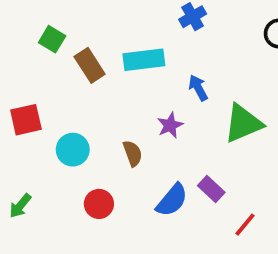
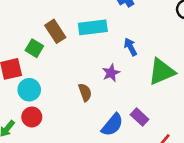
green square: (52, 39) -> (34, 48), moved
cyan circle: (73, 150) -> (29, 90), moved
red circle: (99, 204) -> (32, 117), moved

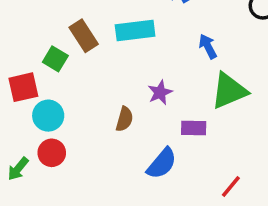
blue arrow: (130, 47) -> (208, 46), moved
brown semicircle: (85, 92) -> (124, 119), turned 36
purple rectangle: (140, 117) -> (194, 128), moved, turned -42

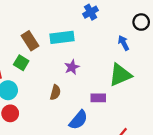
blue arrow: (208, 46) -> (124, 43), moved
green square: (55, 59) -> (21, 63), moved
purple star: (160, 93) -> (72, 67), moved

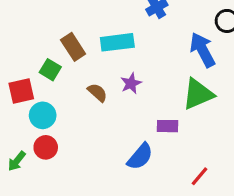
blue arrow: (124, 43) -> (203, 50), size x1.6
green square: (21, 63) -> (50, 70), moved
brown semicircle: (55, 92) -> (97, 93), moved, turned -64

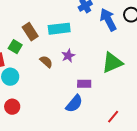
blue arrow: (203, 50) -> (108, 20), moved
purple rectangle: (168, 126) -> (84, 84), moved
red circle: (46, 147) -> (12, 107), moved

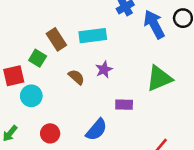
blue semicircle: (74, 104) -> (96, 130), moved
red circle: (12, 107) -> (50, 133), moved

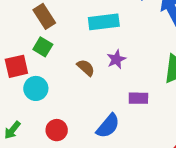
brown rectangle: (56, 39) -> (44, 16), moved

